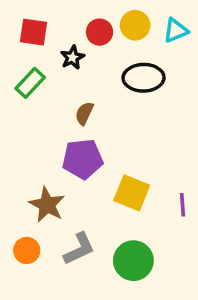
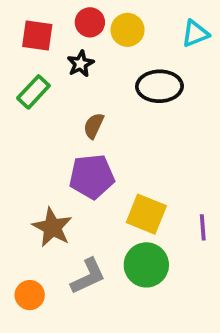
yellow circle: (135, 25) -> (128, 30), moved
red circle: (100, 32) -> (90, 22), moved
orange circle: (27, 250) -> (30, 295), moved
green circle: (133, 261) -> (146, 265), moved

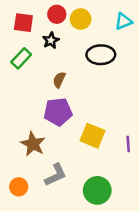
green circle: (146, 265) -> (97, 190), moved

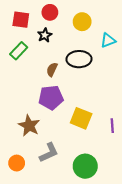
yellow circle: (81, 19) -> (82, 22), moved
cyan triangle: (123, 21) -> (108, 40), moved
black ellipse: (101, 55) -> (79, 59), moved

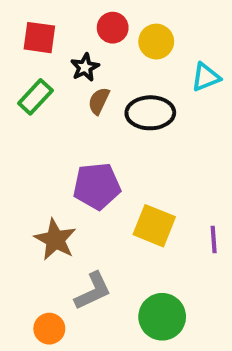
red circle: (50, 12) -> (113, 28), moved
brown semicircle: (52, 69) -> (99, 101), moved
orange circle: (17, 163) -> (49, 329), moved

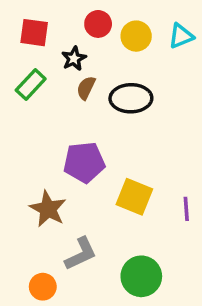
cyan triangle: (206, 77) -> (181, 36), moved

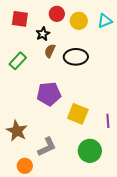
green rectangle: (31, 84) -> (18, 61), moved
brown star: (48, 209) -> (17, 131), moved
green circle: (141, 276) -> (90, 151), moved

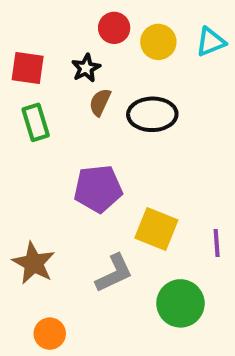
red square: (20, 19) -> (28, 68), moved
green rectangle: (18, 61) -> (36, 122), turned -60
gray L-shape: (47, 147) -> (114, 273), moved

